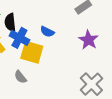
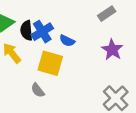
blue cross: (19, 38) -> (42, 32), moved, turned 30

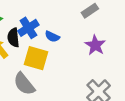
black semicircle: (26, 30) -> (13, 38), moved
gray semicircle: (38, 90) -> (24, 84), size x1.6

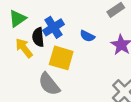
blue semicircle: (52, 37) -> (87, 36), moved

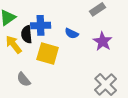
blue cross: (53, 27) -> (41, 25), turned 30
gray semicircle: (49, 84) -> (24, 79), moved, size x0.7

